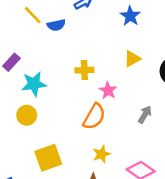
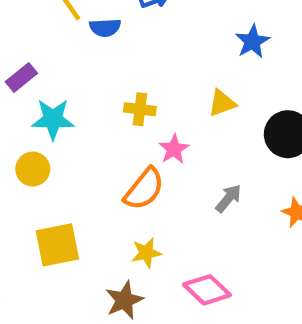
blue star: (130, 16) -> (252, 41), moved

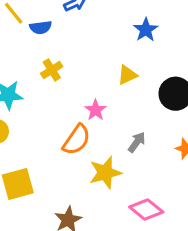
yellow cross: (140, 109) -> (52, 70), moved, turned -35
yellow star: (146, 253) -> (105, 173), moved, size x1.5
pink diamond: (207, 290) -> (146, 209), moved

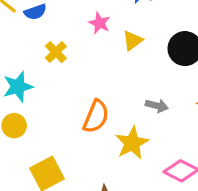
pink star: (95, 110) -> (99, 23), moved
gray arrow: (137, 142) -> (157, 106), turned 80

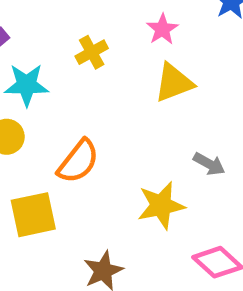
yellow triangle: (133, 40) -> (174, 83), moved, size x1.4
orange semicircle: (96, 116) -> (78, 161), moved

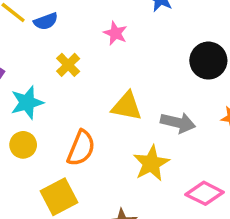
yellow triangle: (174, 83) -> (127, 106), moved, turned 48
gray arrow: (209, 164) -> (178, 123), size x1.4

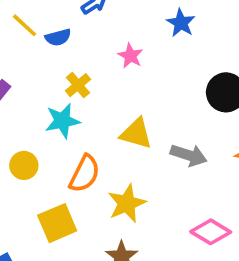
cyan star: (27, 103) -> (62, 121), moved
yellow star: (151, 163) -> (127, 203), moved

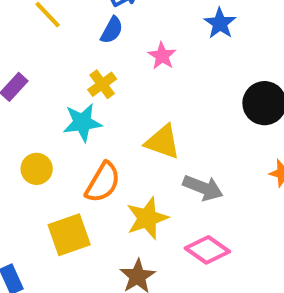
blue semicircle: (58, 37) -> (112, 30), moved, turned -50
gray arrow: (189, 155) -> (203, 188), moved
pink diamond: (211, 232) -> (207, 250), moved

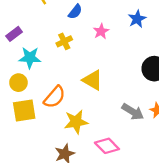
cyan star: (82, 122) -> (30, 58), moved
gray arrow: (203, 188) -> (133, 112), moved
yellow square: (69, 235) -> (24, 110), moved

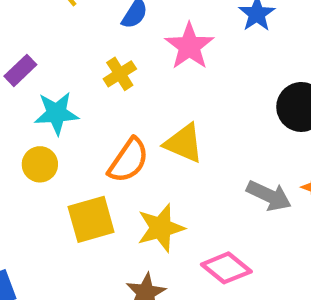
pink star: (101, 31) -> (189, 46), size x1.5
orange semicircle: (55, 97) -> (128, 160), moved
yellow square: (24, 110) -> (91, 219), moved

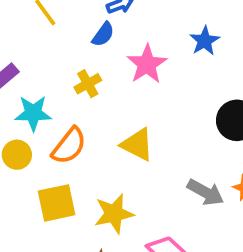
orange semicircle: (128, 160) -> (69, 146), moved

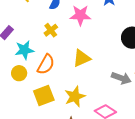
pink star: (147, 64) -> (80, 15), turned -30
yellow triangle: (137, 144) -> (82, 58), turned -42

